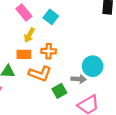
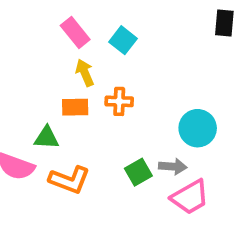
yellow arrow: (29, 35) -> (85, 73), turned 128
orange L-shape: (40, 74) -> (69, 180), moved
gray arrow: (79, 79) -> (173, 166), moved

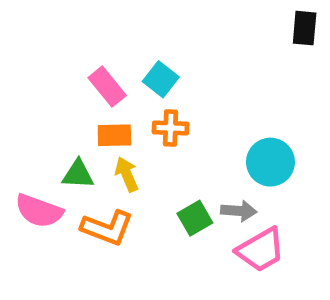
pink rectangle: (75, 33) -> (107, 87), moved
cyan square: (123, 40) -> (161, 79), moved
yellow arrow: (85, 73) -> (127, 174), moved

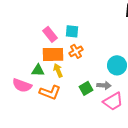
cyan square: (161, 79) -> (72, 31), turned -32
orange cross: (171, 128) -> (76, 51), turned -32
orange rectangle: (114, 135) -> (53, 54), size x1.5

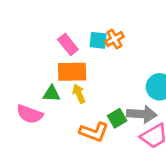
orange cross: (76, 51) -> (114, 39), moved
gray arrow: (104, 85) -> (142, 114), size x1.5
orange L-shape: (50, 92) -> (94, 132), moved

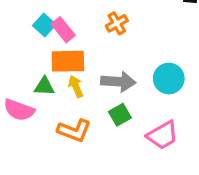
cyan square: (98, 40) -> (44, 25), moved, turned 36
gray arrow: (142, 114) -> (118, 82), moved
orange L-shape: (94, 132) -> (74, 131), moved

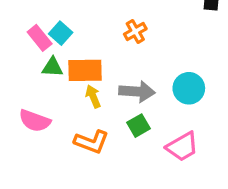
pink rectangle: (63, 30) -> (40, 38), moved
green triangle: (44, 86) -> (53, 67), moved

